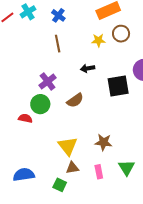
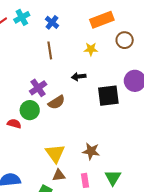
brown circle: (121, 34) -> (125, 40), moved
brown semicircle: (75, 100) -> (56, 102), moved

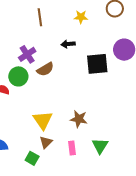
brown triangle: (59, 175) -> (46, 142), turned -40

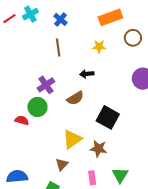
black square: (97, 64) -> (108, 117), moved, turned 35
brown semicircle: (45, 69) -> (75, 98), moved
yellow triangle: (43, 120) -> (72, 139), moved, turned 30
brown triangle: (46, 142) -> (62, 164), moved

